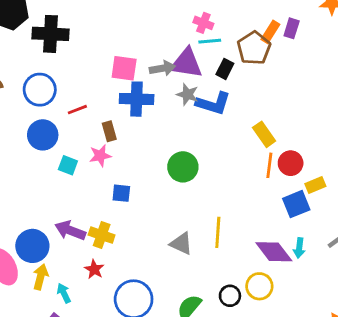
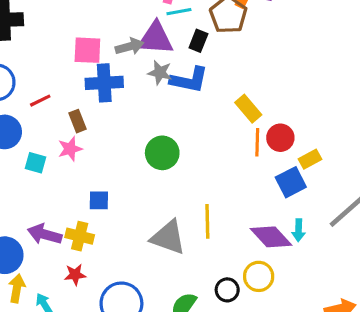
blue square: (121, 193) -> (99, 200), moved
gray triangle: (181, 244) -> (168, 237), size x1.4
red star: (94, 269) -> (75, 275), turned -30

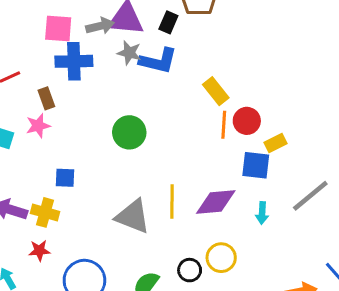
blue square: (291, 182) -> (256, 165), turned 32
purple diamond: (271, 237) -> (216, 202), moved, turned -54

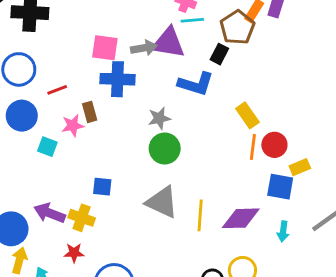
black rectangle: (168, 22) -> (219, 54), moved
gray star: (129, 53) -> (159, 118), moved, turned -30
pink star: (38, 126) -> (73, 125), moved
gray triangle: (133, 216) -> (162, 202), moved

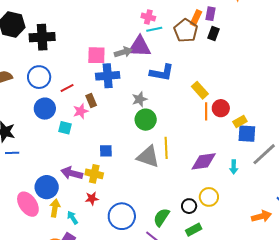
black rectangle: (219, 54) -> (214, 33), moved
blue square: (280, 187) -> (247, 134), moved
yellow line: (200, 215) -> (166, 148), moved

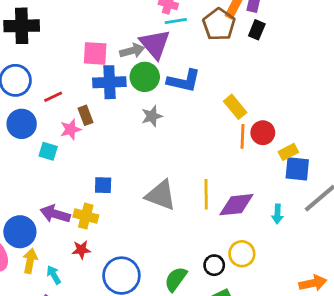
purple triangle: (140, 47) -> (155, 44), turned 45
green circle: (146, 120) -> (145, 77), moved
yellow line: (166, 148) -> (206, 194), moved

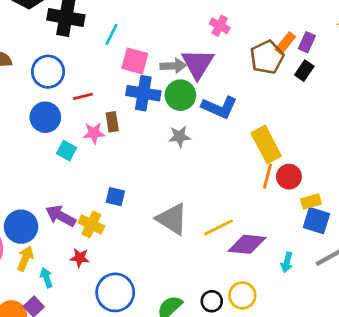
cyan line: (176, 21) -> (111, 34), moved, turned -65
yellow rectangle: (235, 107) -> (266, 144), size x1.4
yellow line: (206, 194) -> (218, 227), turned 52

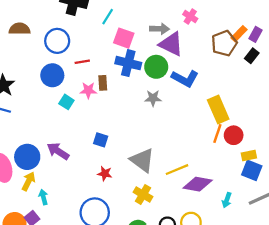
purple triangle: (198, 64) -> (171, 44), turned -40
gray arrow: (173, 66) -> (159, 29), moved
yellow cross: (91, 224) -> (143, 194), moved
red star: (80, 258) -> (105, 174), moved

